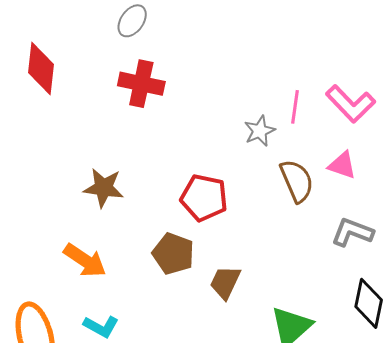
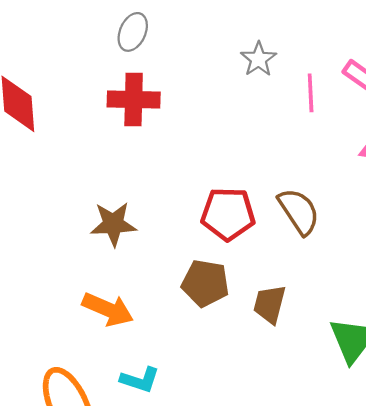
gray ellipse: (132, 21) -> (133, 32), moved
gray star: (260, 131) -> (259, 59), moved
brown semicircle: (297, 181) -> (299, 211), moved

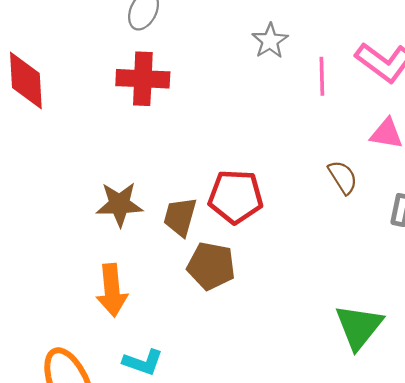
brown semicircle: (299, 211) -> (343, 177), moved, size x0.7
brown trapezoid: (270, 304) -> (180, 217), moved
orange arrow: (108, 309) -> (112, 290), turned 60

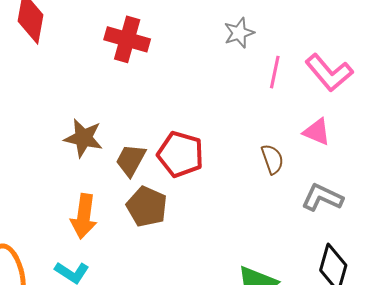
orange arrow: (112, 290) -> (84, 216), moved

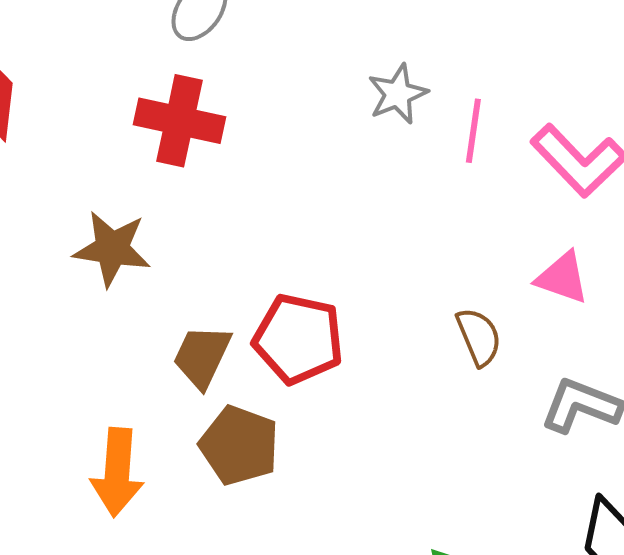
pink line: (275, 72) -> (473, 131), moved
brown star: (83, 138) -> (112, 249), moved

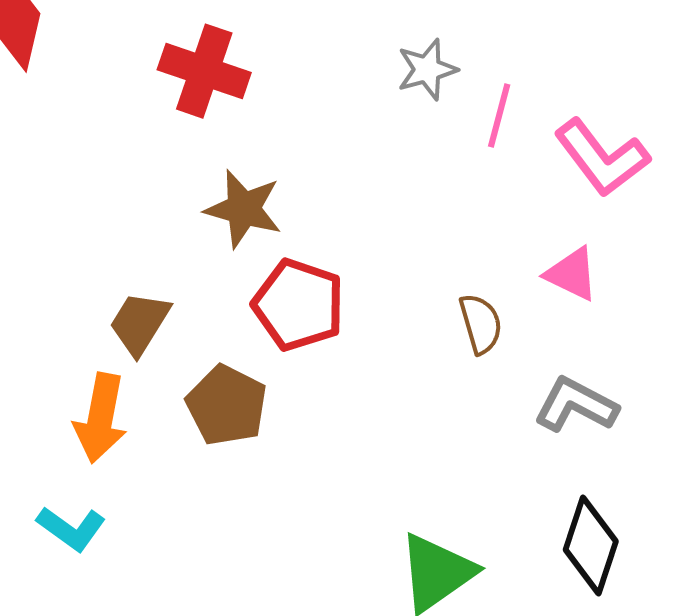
brown star: (112, 249) -> (244, 209), moved
brown trapezoid: (202, 356) -> (140, 323), moved

